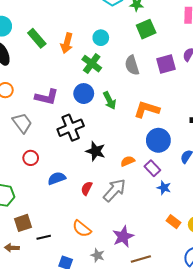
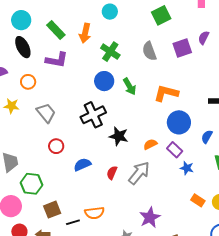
cyan circle: (101, 38) -> (110, 12), moved
purple L-shape: (47, 97) -> (57, 60), moved
orange semicircle: (82, 229) -> (94, 213), moved, turned -42

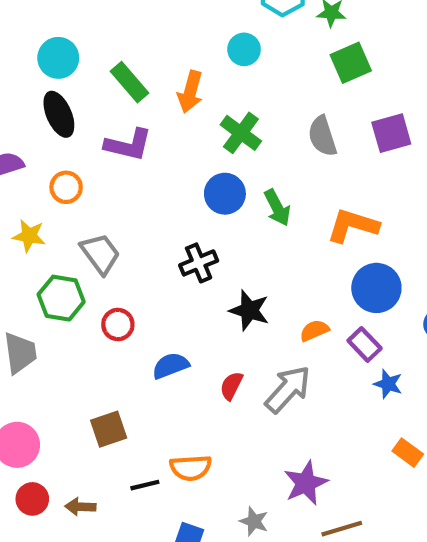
black cross: (93, 115) -> (199, 263), size x0.7
green hexagon: (31, 184) -> (61, 298), moved
brown square: (52, 210) -> (109, 429), moved

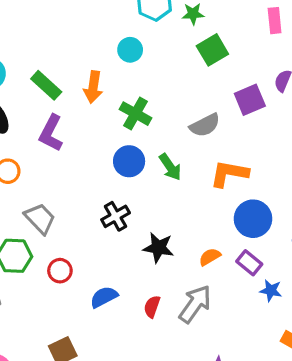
gray semicircle: (322, 136) -> (205, 125), moved, turned -92
purple L-shape: (128, 145) -> (51, 133), turned 111

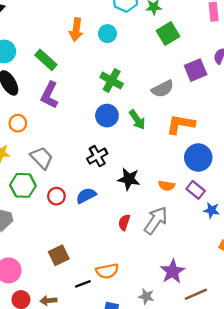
orange arrow: (93, 87) -> (76, 30), moved
orange semicircle: (210, 257) -> (167, 186), turned -140
blue semicircle: (104, 297) -> (86, 196), moved

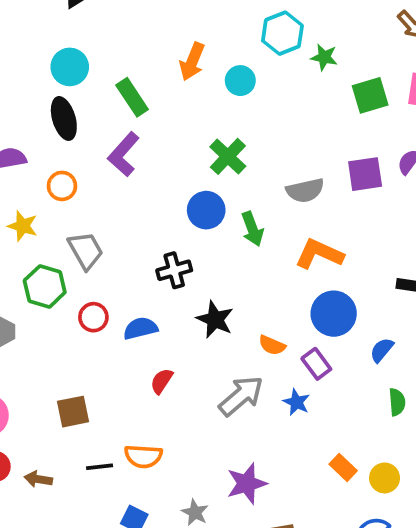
green square: (168, 34) -> (370, 95), moved
blue star: (212, 210) -> (296, 402), moved
red semicircle: (124, 222) -> (162, 381), moved

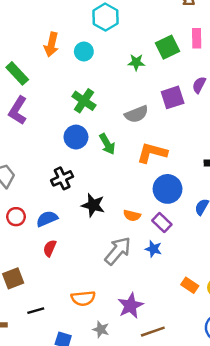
green star: (324, 57) -> (136, 62), moved
red semicircle: (162, 381) -> (50, 248), moved
orange semicircle: (143, 456) -> (83, 298), moved

